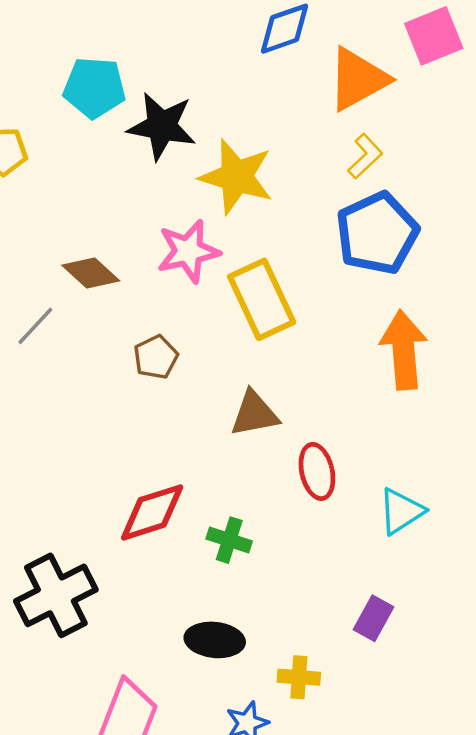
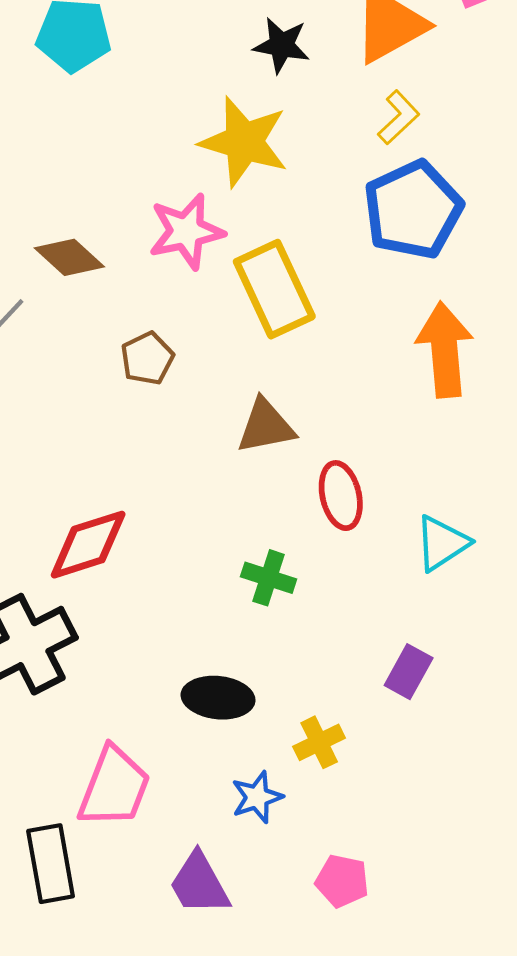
black star: (162, 126) -> (282, 45), moved, size x0.7
red diamond: (152, 512) -> (88, 545), moved
green cross: (229, 540) -> (269, 578), moved
yellow cross: (299, 677) -> (319, 742), turned -30

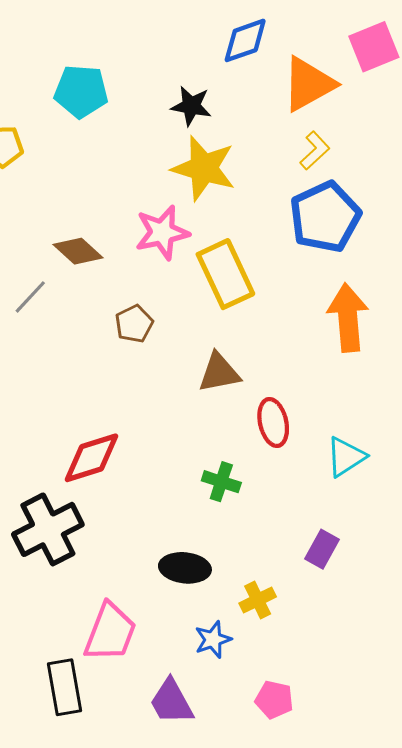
black star: (282, 45) -> (191, 106), moved

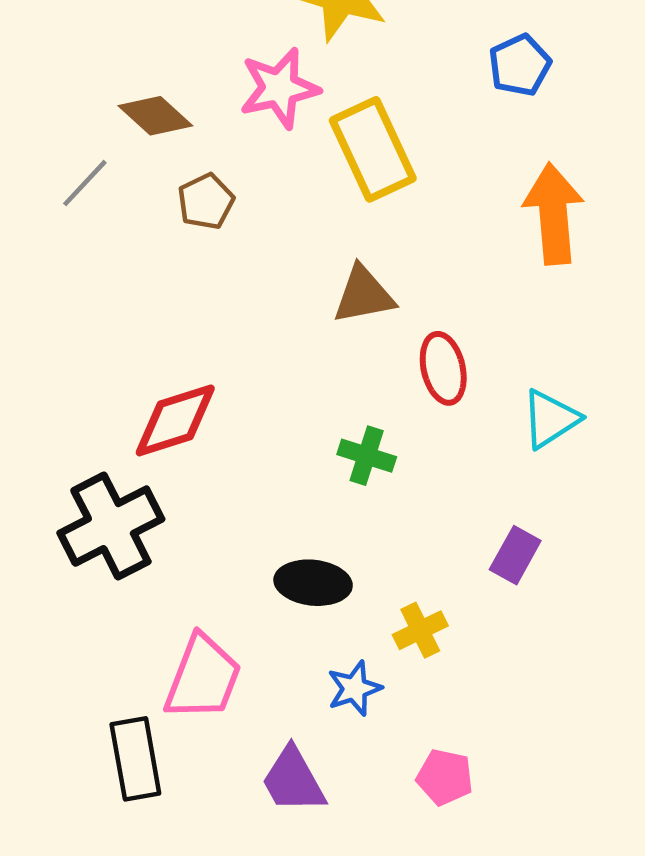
blue pentagon: (325, 217) -> (520, 65), size x0.6
brown pentagon: (134, 324) -> (206, 201), moved

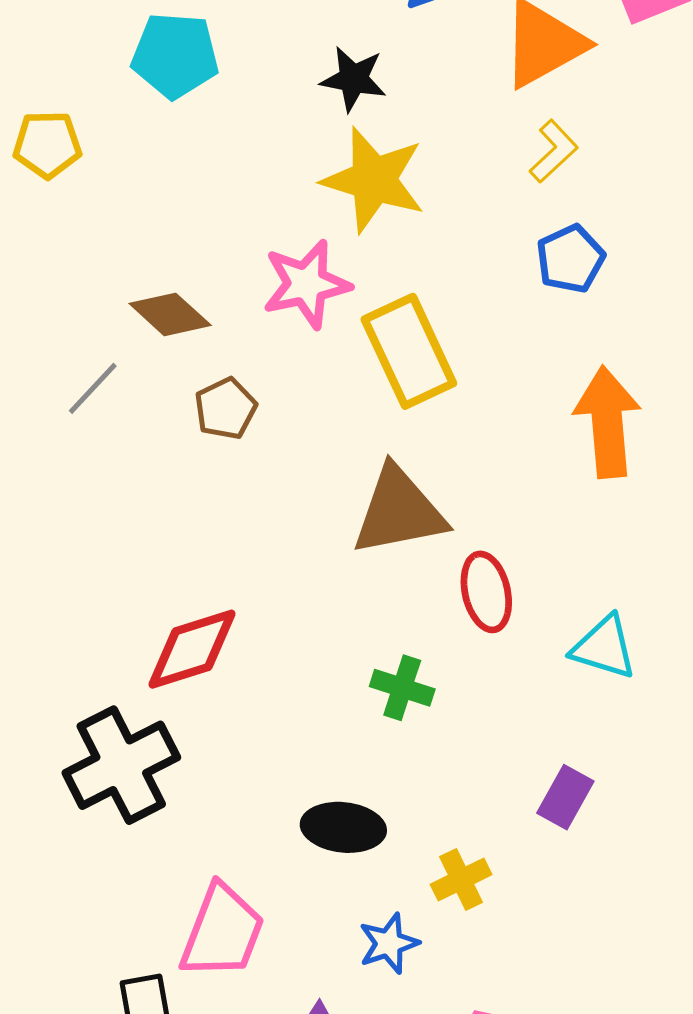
brown triangle: (364, 295) -> (399, 511), size x1.4
cyan triangle: (550, 419) -> (604, 647), turned 50

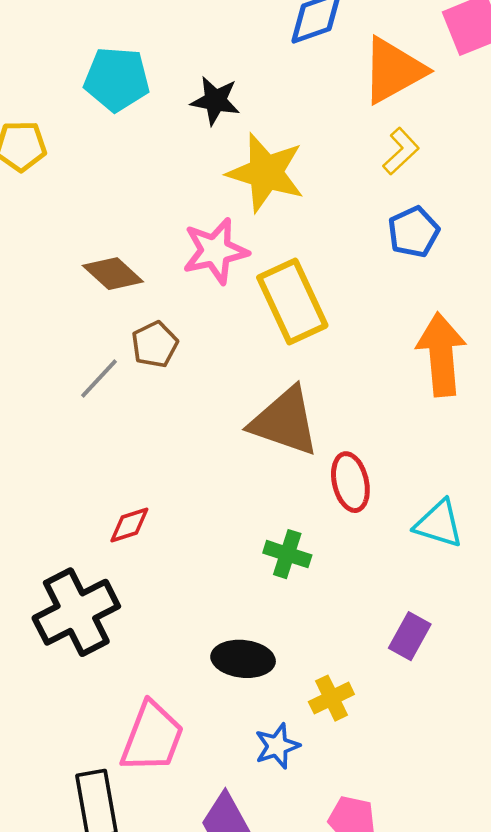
black star: (353, 79) -> (215, 101), moved
gray line: (93, 388) -> (99, 378), moved
brown triangle: (399, 511) -> (285, 421), turned 30
red diamond: (192, 649) -> (129, 525), size x0.6

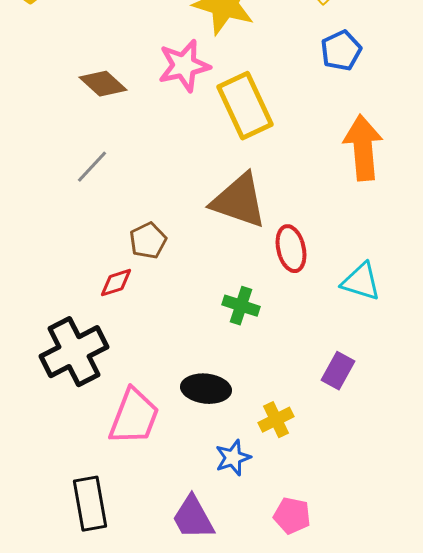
brown pentagon: (155, 344) -> (148, 241), moved
pink trapezoid: (152, 737) -> (134, 417), moved

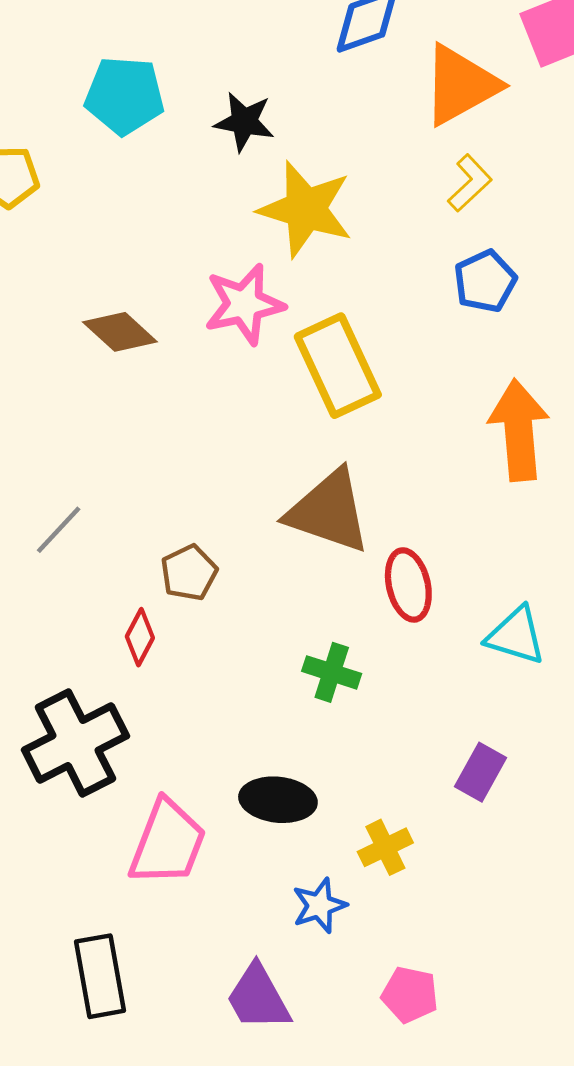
gray line: (92, 167) -> (59, 530), moved
red diamond: (116, 283) -> (140, 637), turned -45

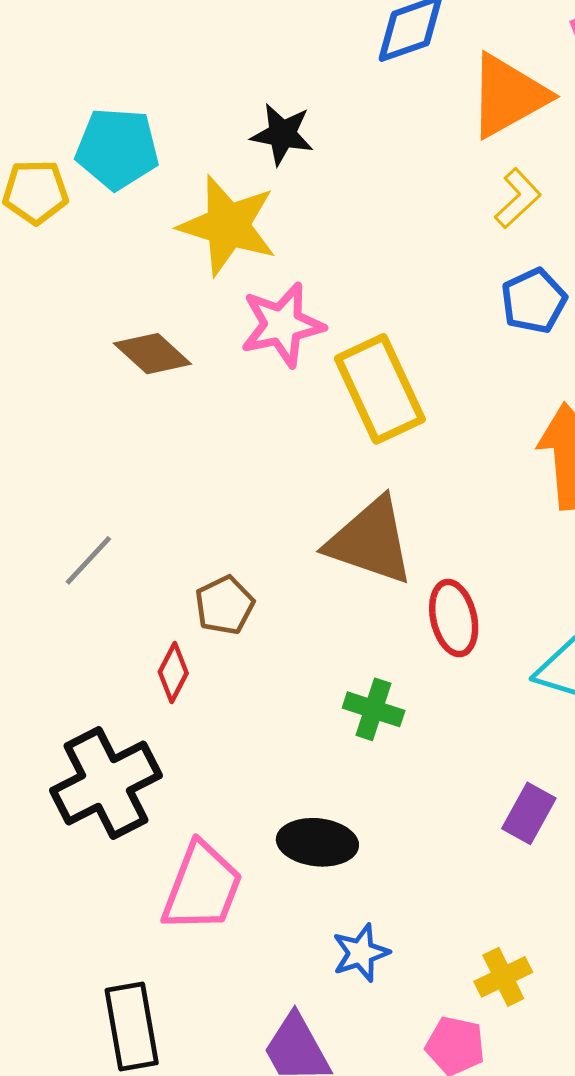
cyan pentagon: (125, 96) -> (117, 149), moved
yellow star: (306, 209) -> (228, 225), moved
yellow cross: (385, 847) -> (503, 977), moved

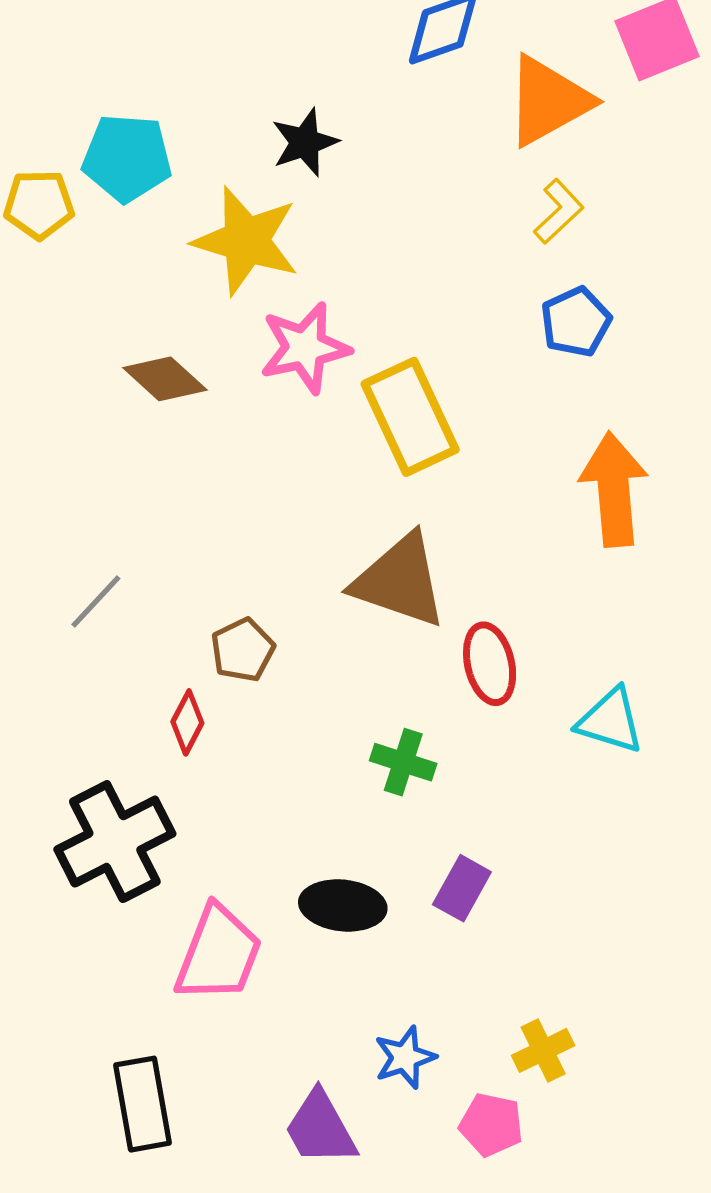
black star: (282, 134) -> (305, 142), turned -30
purple rectangle: (529, 813) -> (462, 888), moved
blue star: (361, 953) -> (405, 1057), moved

